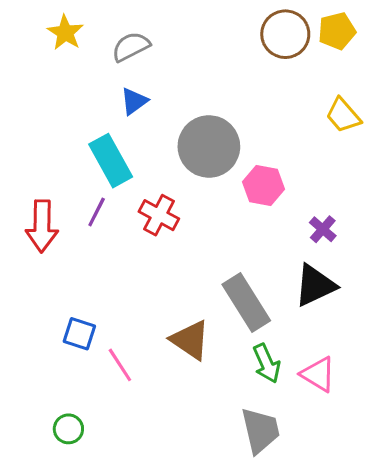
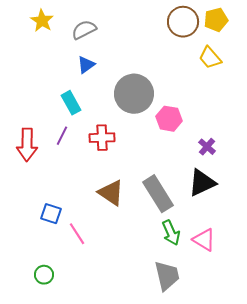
yellow trapezoid: (343, 115) -> (210, 58), moved
cyan rectangle: (111, 161) -> (71, 103), size x0.7
red cross: (159, 215) -> (102, 138), turned -30
brown triangle: (190, 340) -> (111, 193), moved

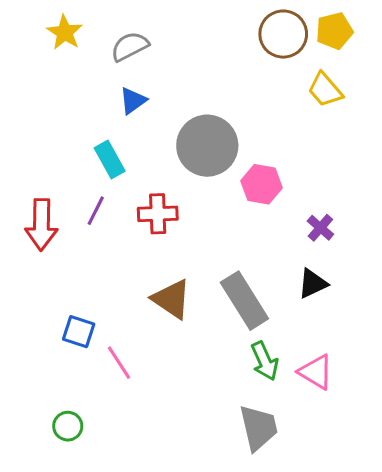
black triangle: (202, 183) -> (313, 284), size x0.7

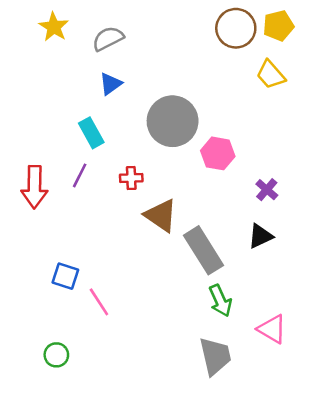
red cross: (158, 214) -> (131, 178), size x0.7
brown triangle: (172, 299) -> (161, 215), moved
pink triangle: (316, 372) -> (272, 329), moved

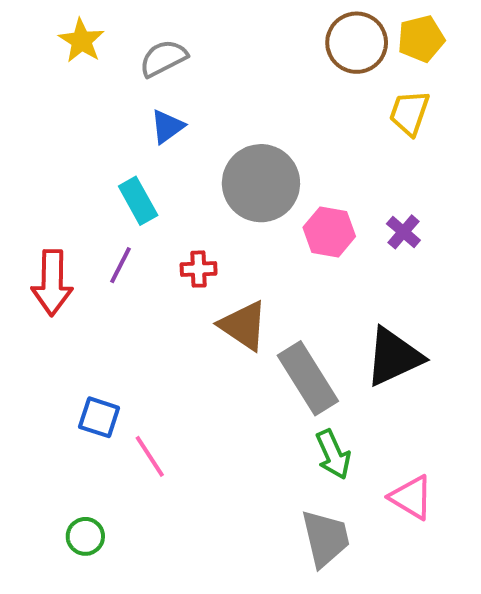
yellow trapezoid: (271, 75) -> (409, 113), turned 60
purple cross: (267, 190) -> (403, 232), moved
black triangle: (260, 236) -> (394, 357), size x1.6

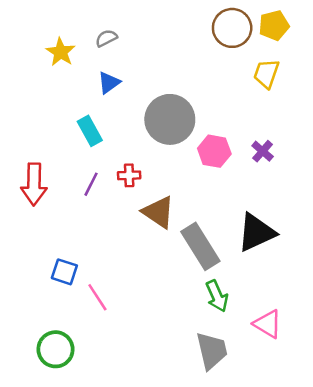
yellow star: (81, 41) -> (61, 52), moved
gray semicircle: (163, 58) -> (106, 38), size x0.7
purple line: (120, 265) -> (91, 184), moved
green circle: (85, 536) -> (56, 349), size x1.5

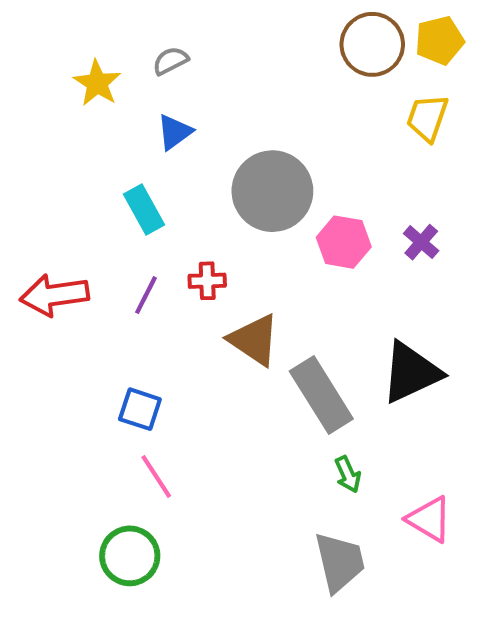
red arrow: (34, 184) -> (54, 295), turned 81
blue square: (64, 272) -> (140, 409), moved
green arrow: (217, 296) -> (348, 474), size x0.7
green circle: (56, 349) -> (130, 556), moved

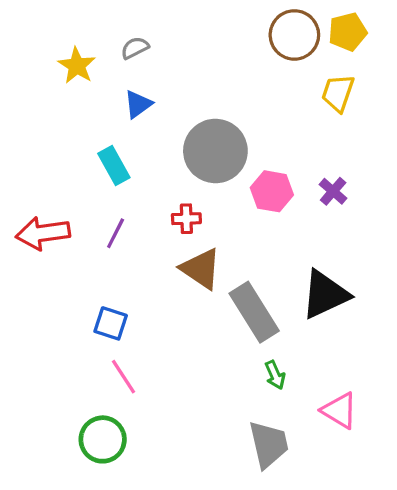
red cross: (207, 281) -> (186, 219), moved

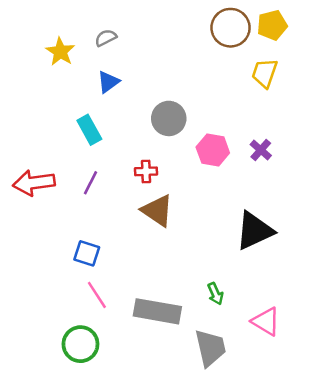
gray circle: (215, 151) -> (169, 118), size x0.7
gray rectangle: (254, 312) -> (157, 311), moved, turned -48

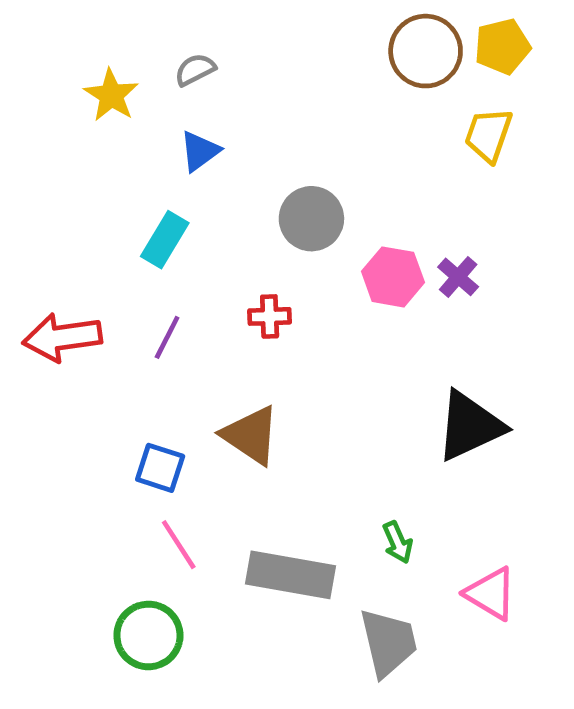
cyan rectangle: (89, 130) -> (165, 240), turned 60
purple cross: (261, 150) -> (458, 277), moved
brown triangle: (157, 210) -> (251, 435), moved

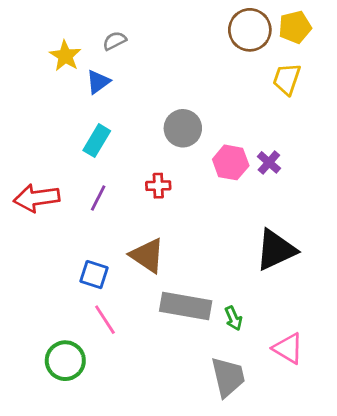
blue triangle: (200, 151) -> (98, 82), moved
gray rectangle: (290, 575) -> (186, 306), moved
green circle: (148, 635) -> (65, 361), moved

